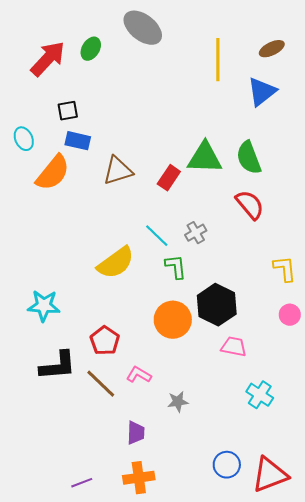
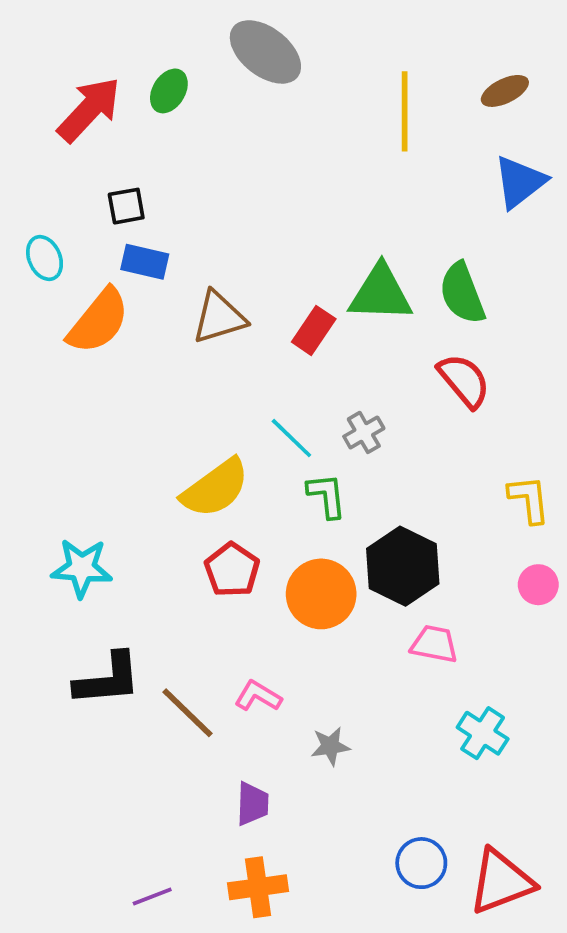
blue triangle: (262, 92) -> (520, 182), moved
red pentagon: (105, 341) -> (232, 570), moved

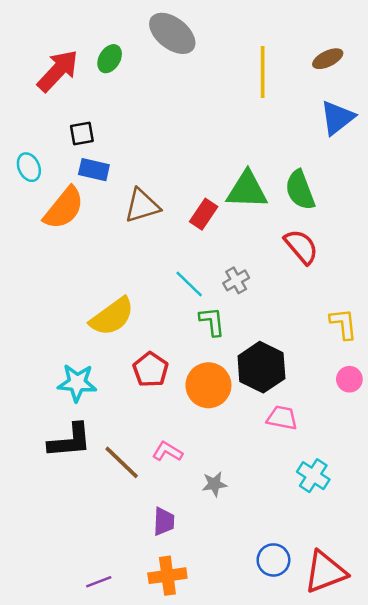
yellow semicircle: (215, 488) -> (112, 317), moved
cyan star: (82, 568) -> (77, 383), moved

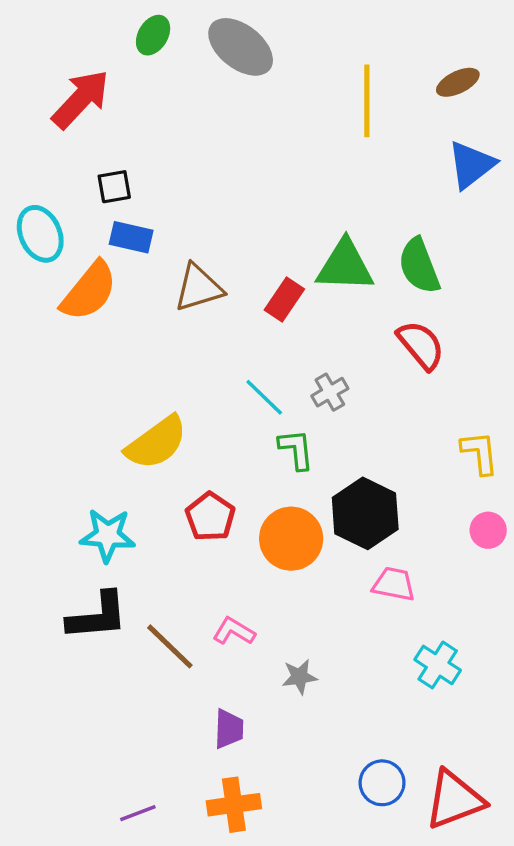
green ellipse: (110, 59) -> (153, 35), moved
cyan ellipse: (29, 167) -> (40, 234), size x1.4

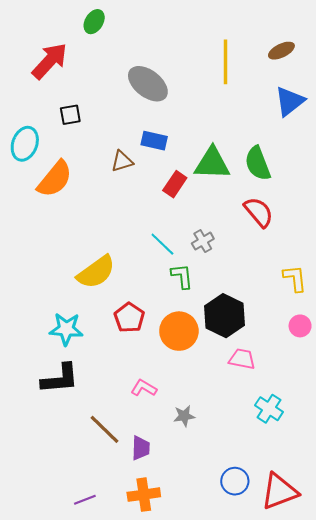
gray ellipse: (241, 47) -> (148, 84), moved
cyan ellipse: (40, 234) -> (25, 144), turned 44
blue rectangle: (131, 237) -> (154, 141), moved
brown triangle: (198, 288) -> (122, 161), moved, size x0.7
brown line: (170, 646) -> (104, 429), moved

